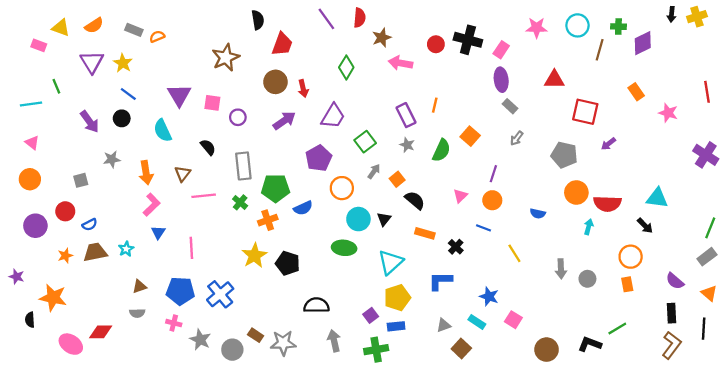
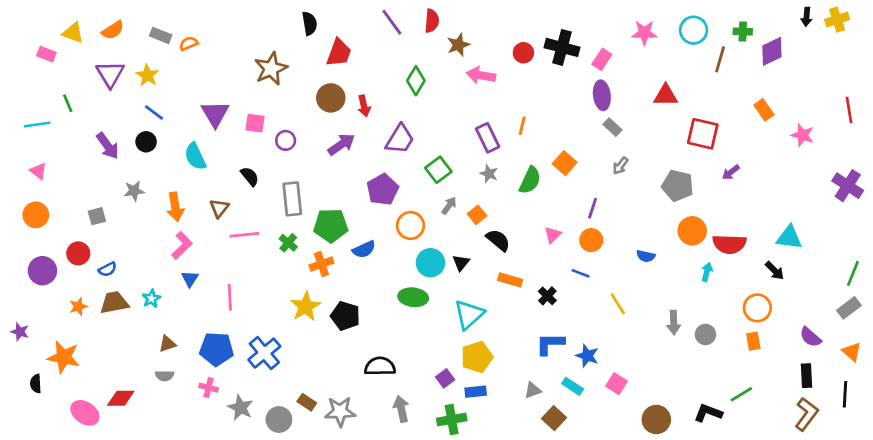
blue L-shape: (440, 281) -> (550, 344), moved

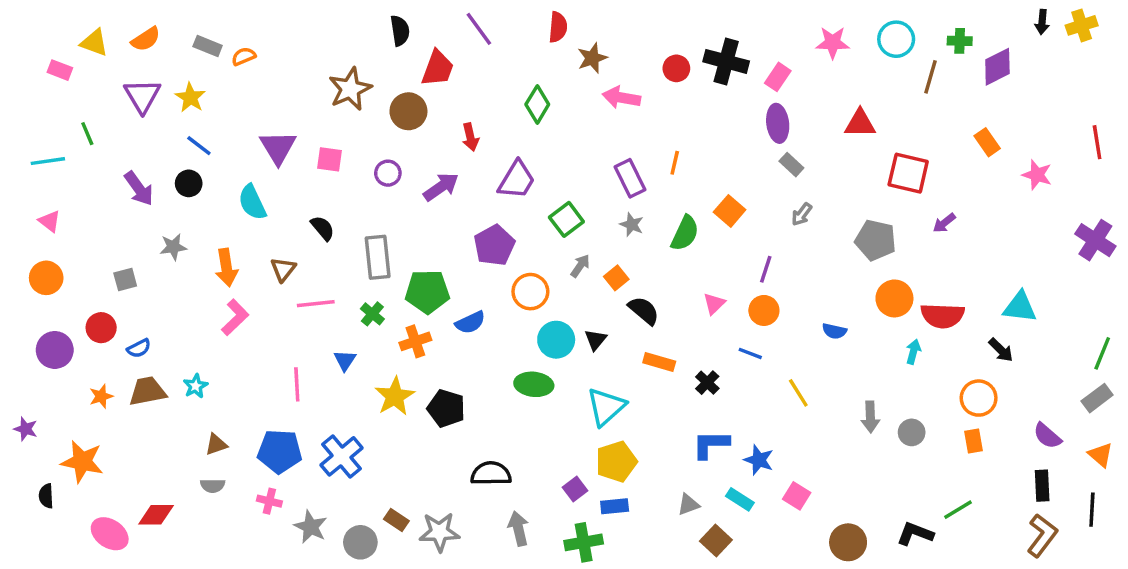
purple line: (392, 22) -> (479, 29), moved
brown circle: (331, 98) -> (408, 111), moved
purple circle: (286, 140) -> (388, 173), moved
blue triangle: (190, 279) -> (345, 360), moved

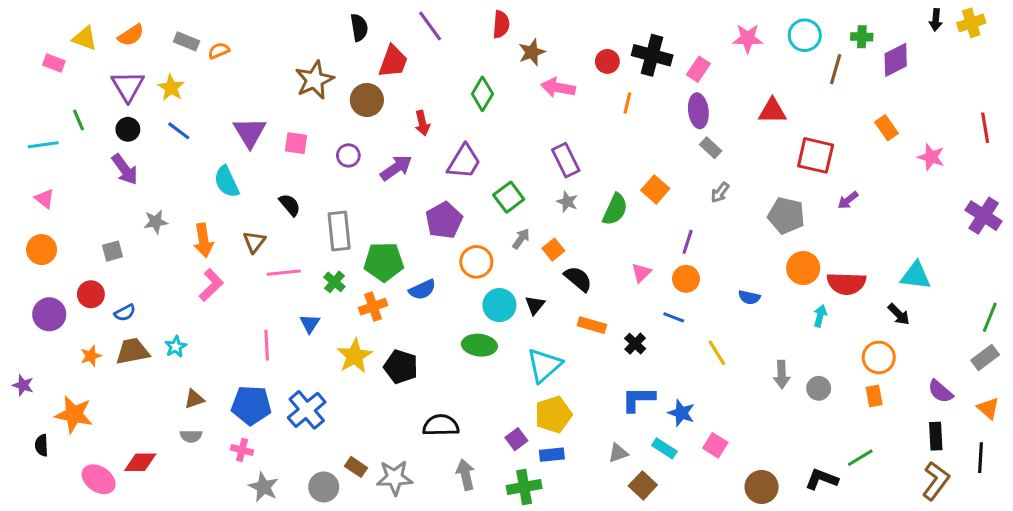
orange line: (675, 163) -> (627, 103), moved
black circle: (189, 183) -> (128, 129), moved
gray star: (311, 527) -> (264, 487), moved

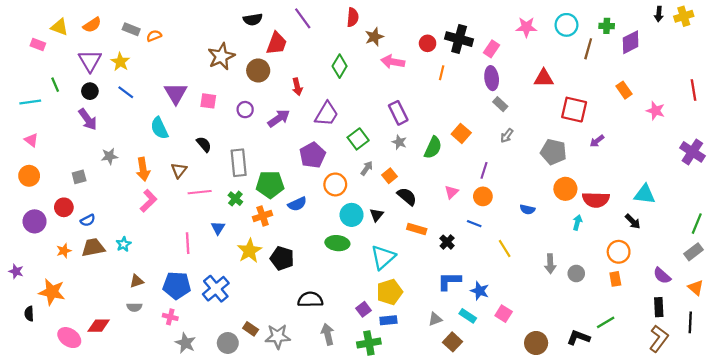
black semicircle: (359, 28) -> (253, 19), turned 90

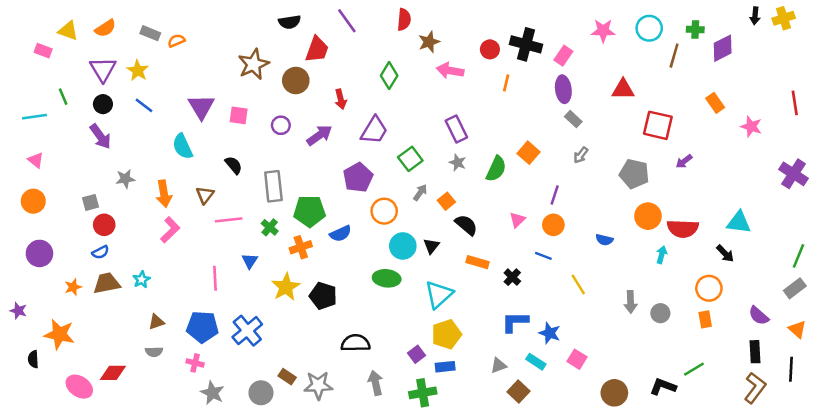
red circle: (64, 207) -> (104, 225), moved

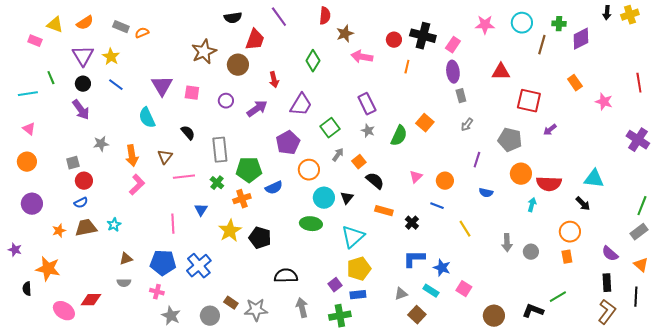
gray rectangle: (573, 119) -> (461, 96), turned 32
purple line: (555, 195) -> (477, 160), moved

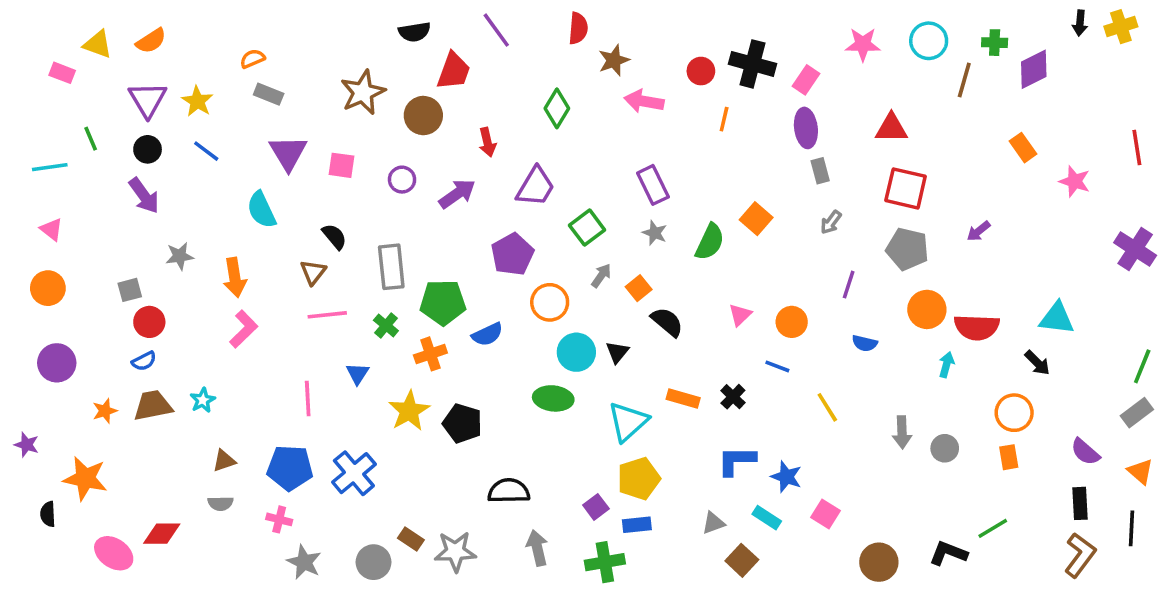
gray rectangle: (121, 27) -> (269, 94), moved
red square: (529, 101) -> (906, 188), moved
brown triangle: (165, 157) -> (313, 272), moved
orange rectangle: (384, 211) -> (683, 398), moved

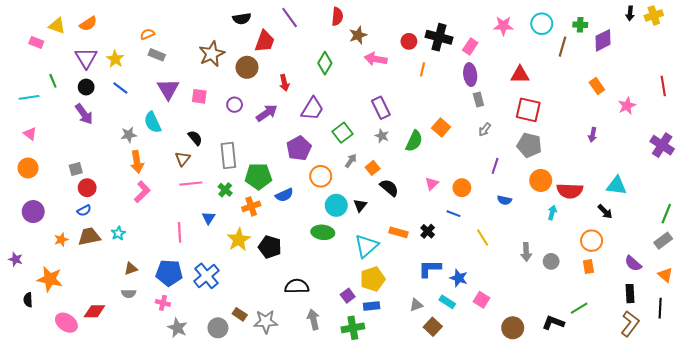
pink star: (1075, 181) -> (627, 106), turned 30
purple arrow: (979, 231) -> (593, 135), moved, turned -40
gray star: (180, 256) -> (129, 135), moved

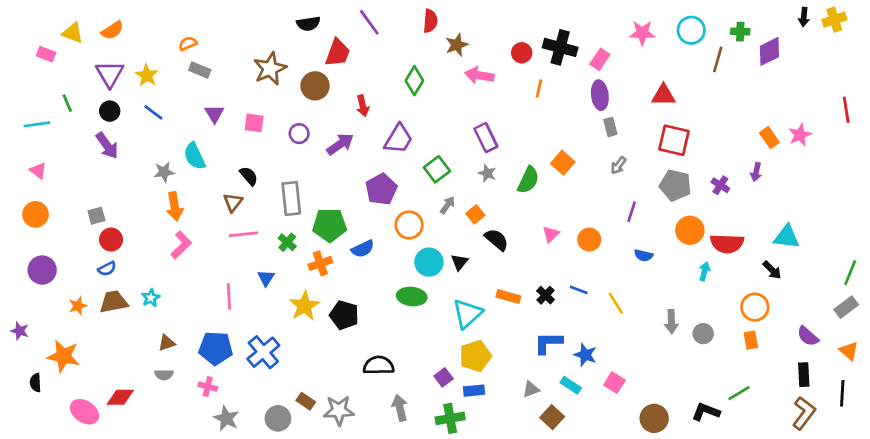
orange rectangle: (597, 86) -> (769, 138), moved
purple triangle: (168, 89) -> (214, 114), size x0.7
purple cross: (662, 145) -> (720, 185), moved, size x0.6
blue line: (454, 214) -> (579, 290), moved

